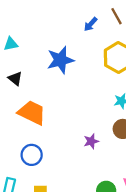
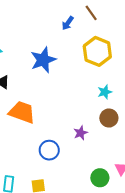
blue circle: (32, 155) -> (49, 150), moved

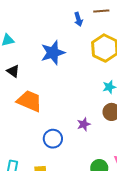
brown line: (91, 13) -> (101, 11), turned -63
blue arrow: (68, 23) -> (78, 19), turned -56

